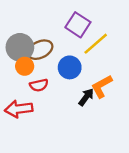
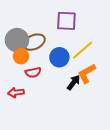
purple square: (78, 25) -> (66, 21), turned -30
yellow line: (96, 44) -> (83, 50), moved
red arrow: (19, 109) -> (16, 93), size x0.7

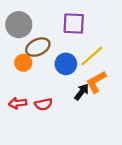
gray circle: (17, 40) -> (19, 25), moved
red semicircle: (33, 72) -> (43, 104), moved

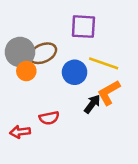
gray circle: (19, 25) -> (20, 52), moved
yellow line: (92, 56) -> (104, 63), turned 60
red arrow: (18, 103) -> (20, 132), moved

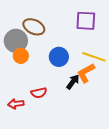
purple square: (83, 27) -> (86, 21), moved
brown ellipse: (43, 53) -> (34, 27), moved, turned 50
yellow line: (104, 63) -> (94, 57), moved

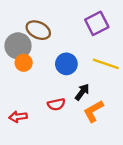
purple square: (86, 21) -> (97, 23), turned -30
orange L-shape: (86, 73) -> (93, 111), moved
red semicircle: (39, 93) -> (56, 104), moved

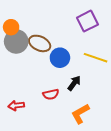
brown ellipse: (38, 30) -> (40, 43), moved
orange circle: (24, 63) -> (11, 27), moved
orange L-shape: (93, 111) -> (80, 114), moved

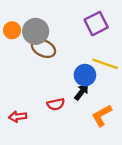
gray circle: (16, 41) -> (36, 31), moved
blue circle: (60, 58) -> (85, 75), moved
orange L-shape: (80, 114) -> (102, 115), moved

